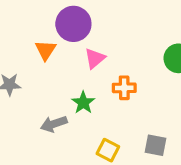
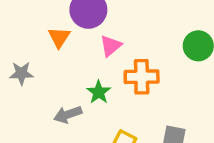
orange cross: (124, 88) -> (142, 77), size x1.4

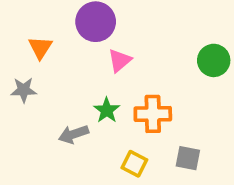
orange triangle: (59, 37) -> (40, 48), moved
orange cross: (142, 77) -> (153, 114), moved

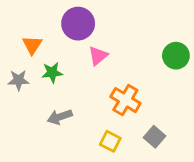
green star: (107, 110) -> (52, 72), moved, turned 30
orange cross: (153, 114) -> (125, 100), turned 32
gray square: (188, 158) -> (155, 137), turned 30

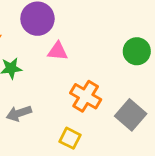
pink triangle: (98, 56) -> (58, 51), turned 45
gray square: (155, 137) -> (131, 115), moved, size x1.4

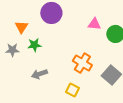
pink triangle: (58, 51) -> (94, 24), moved

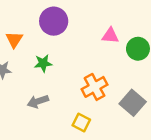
green star: (34, 45) -> (43, 63), moved
orange cross: (82, 63) -> (94, 87), turned 30

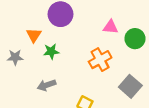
orange triangle: (14, 40) -> (34, 35), moved
orange cross: (94, 87) -> (100, 60), moved

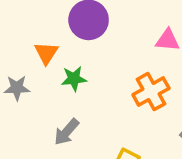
gray arrow: (47, 85) -> (66, 132), turned -30

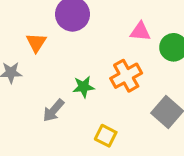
green star: (74, 79) -> (84, 87), moved

